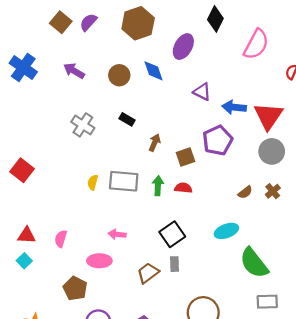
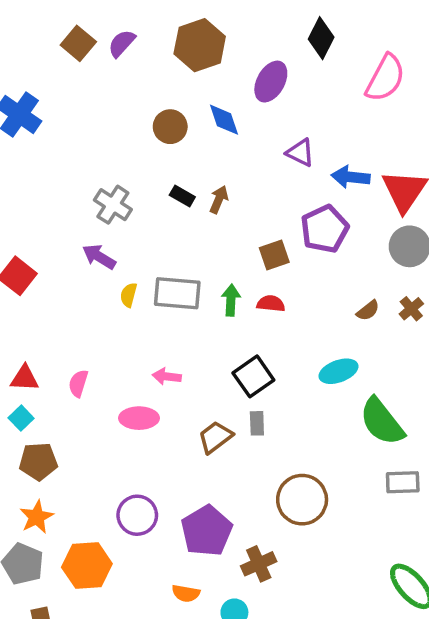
purple arrow: (74, 71) -> (99, 257), moved
brown arrow: (155, 143) -> (219, 199), moved
brown pentagon: (75, 288) -> (38, 461), moved, turned -30

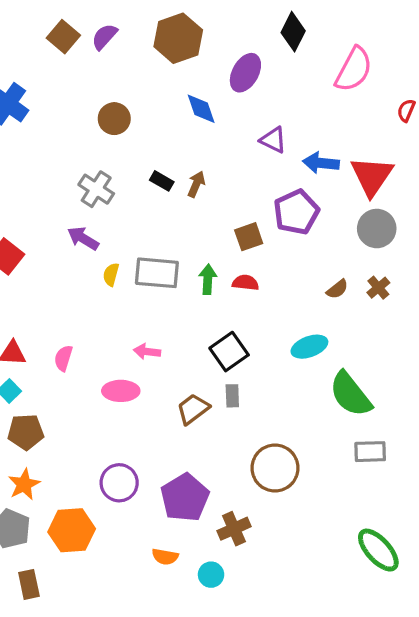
brown circle: (170, 127) -> (114, 119), moved

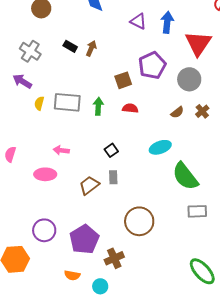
blue arrow: (321, 163) -> (167, 22), moved, turned 90
gray circle: (377, 229) -> (189, 79), moved
red semicircle: (245, 283) -> (130, 108), moved
black square: (229, 352) -> (111, 150), size x0.6

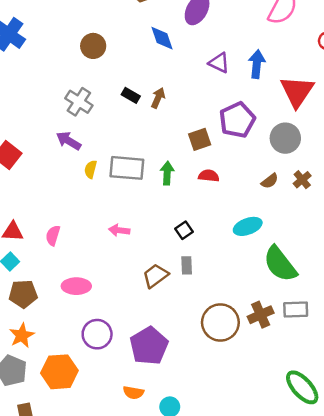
pink ellipse: (45, 174) -> (76, 286), moved
brown cross: (114, 258) -> (261, 315), moved

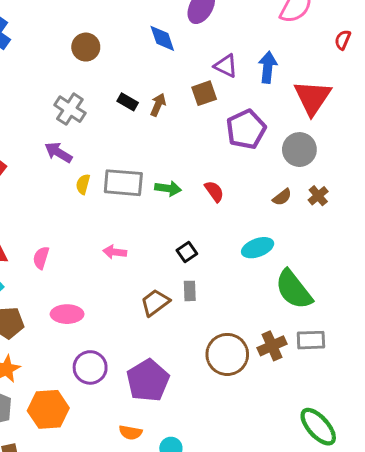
brown square: (200, 139) -> (204, 93), moved
green arrow: (167, 173) -> (168, 188), turned 95
red semicircle: (209, 176) -> (214, 191), turned 48

